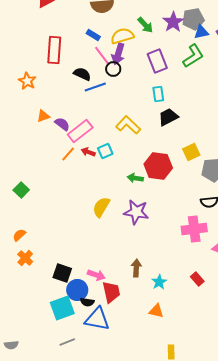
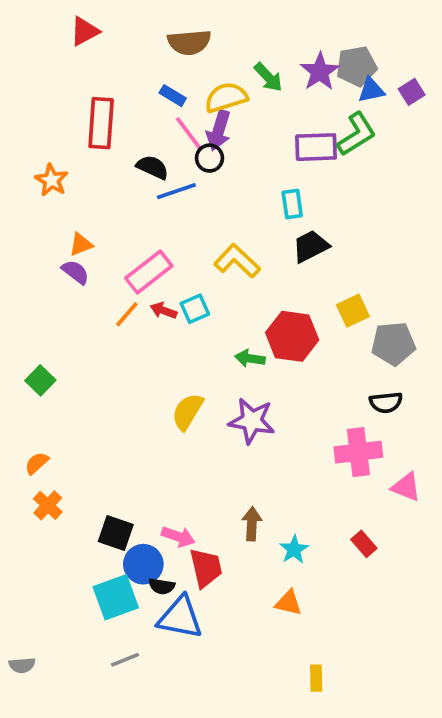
purple rectangle: (157, 61) -> (316, 147), moved, turned -70
purple semicircle: (62, 124) -> (75, 272), moved

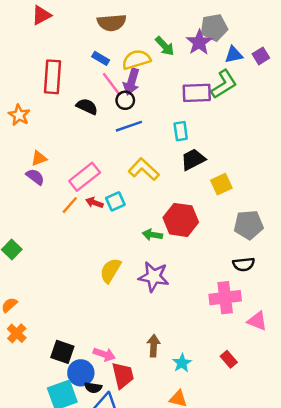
gray pentagon: (357, 66) -> (214, 28), moved
blue line: (176, 191) -> (129, 126), moved
yellow square: (353, 311) -> (221, 184), moved

